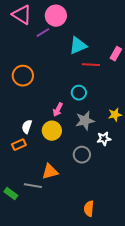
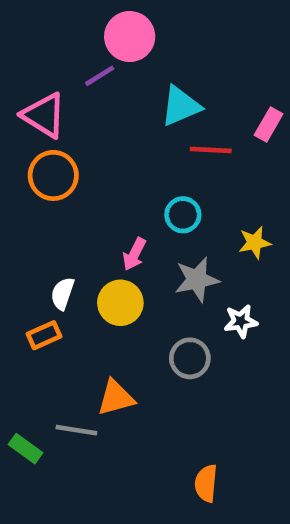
pink triangle: (22, 15) -> (44, 115), moved
yellow star: (115, 115) -> (255, 243), moved

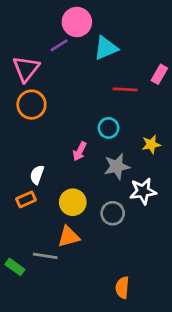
cyan triangle: (181, 106) -> (106, 48), moved
pink triangle: (44, 115) -> (26, 69), turned 36
yellow circle: (120, 303) -> (73, 202), moved
white star: (241, 321) -> (143, 191), size x1.4

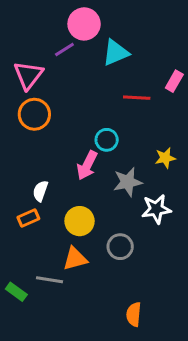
cyan circle: (109, 128) -> (107, 140), moved
pink arrow: (80, 151) -> (87, 165), size x1.4
gray circle: (113, 213) -> (120, 247), moved

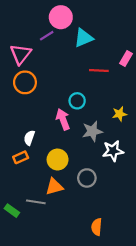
pink arrow: (87, 165) -> (63, 119), turned 132

